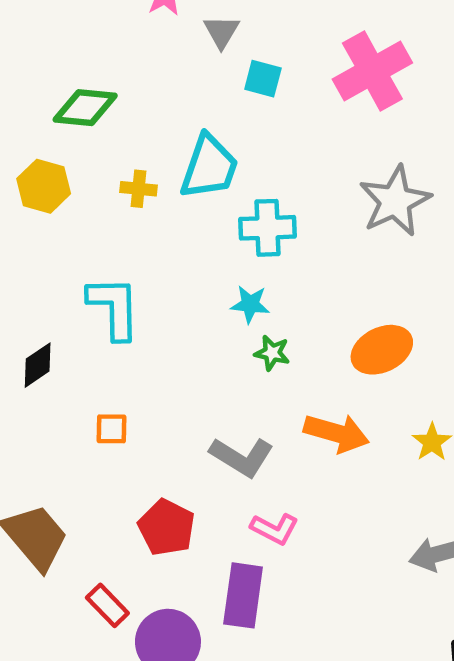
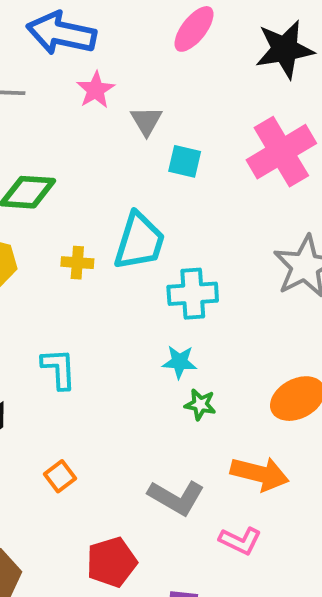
cyan L-shape: (114, 308) -> (59, 369), size x0.7
orange square: (112, 429) -> (60, 476), turned -36
red pentagon: (167, 527) -> (112, 562), turned 30
pink L-shape: (275, 529) -> (240, 541), moved

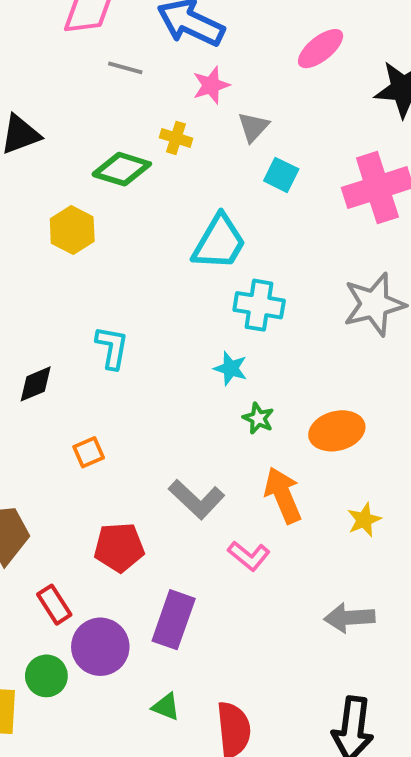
yellow cross: (77, 263) -> (176, 138), moved
green star: (200, 404) -> (258, 418), moved
orange arrow: (260, 474) -> (283, 495), turned -140

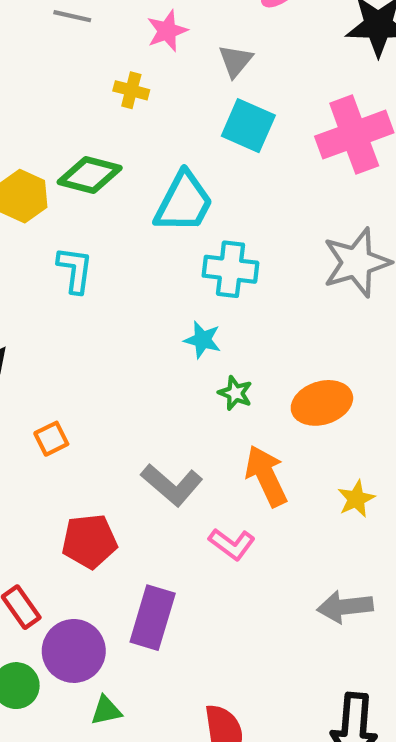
gray triangle: (253, 127) -> (235, 61), moved
green diamond: (122, 169) -> (90, 175), moved
cyan square: (281, 175) -> (248, 126), size x1.4
cyan L-shape: (112, 348) -> (75, 270), moved
green triangle: (166, 707) -> (106, 711), moved, turned -32

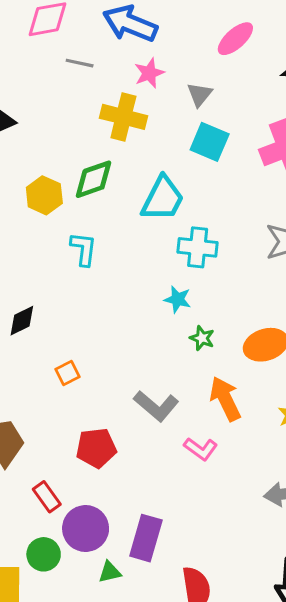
yellow cross: (131, 90) -> (123, 117), size x1.8
green diamond: (90, 175) -> (94, 179), turned -33
purple rectangle: (153, 618) -> (146, 538), moved

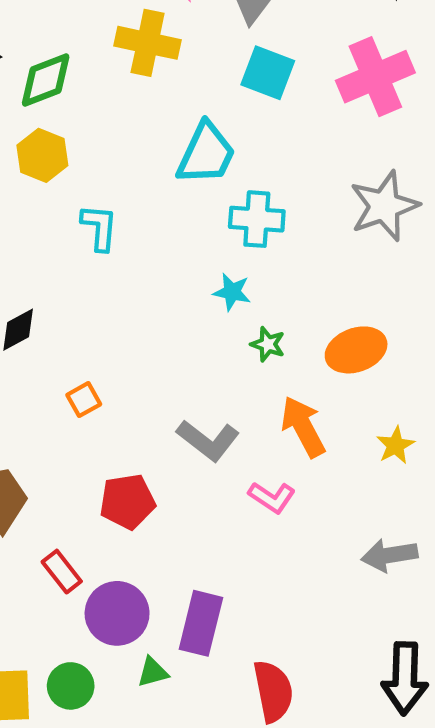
green diamond: (94, 179) -> (46, 80), moved
green circle: (44, 554) -> (71, 686), moved

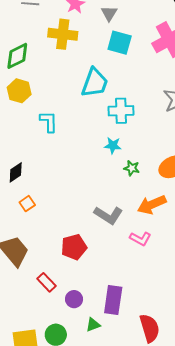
orange square: (84, 400) -> (27, 204), moved
orange arrow: (303, 427) -> (152, 205), turned -80
purple circle: (117, 613) -> (74, 299), size x0.6

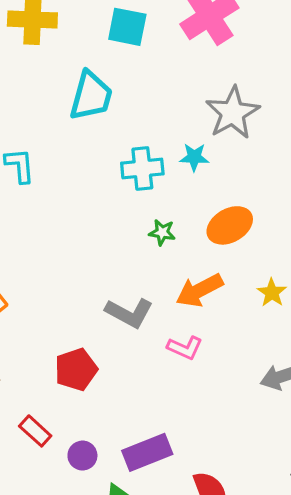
cyan cross: (121, 111) -> (142, 168), moved
cyan star: (113, 146) -> (194, 157), moved
purple rectangle: (113, 300) -> (147, 452), turned 64

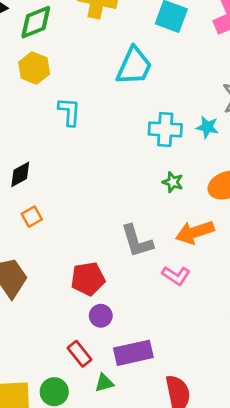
gray L-shape: (129, 313) -> (137, 241), turned 36
red rectangle: (35, 431) -> (79, 354), moved
purple circle: (82, 456) -> (101, 316), moved

